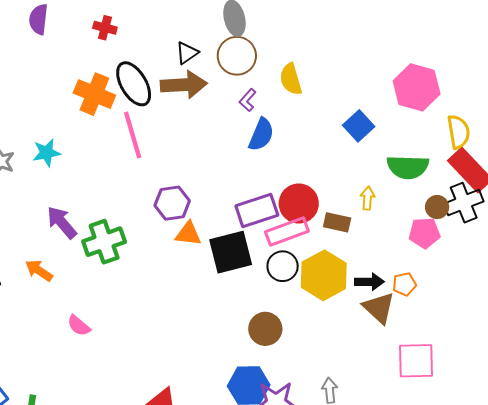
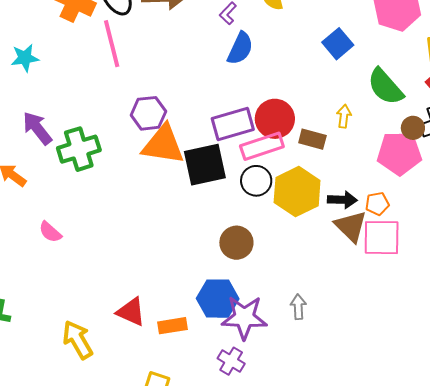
green semicircle: (408, 167) -> (385, 87), turned 45
pink pentagon: (424, 233) -> (399, 153), size x1.4
orange triangle: (188, 234) -> (163, 145), size x1.6
pink square: (416, 361) -> (382, 238), moved

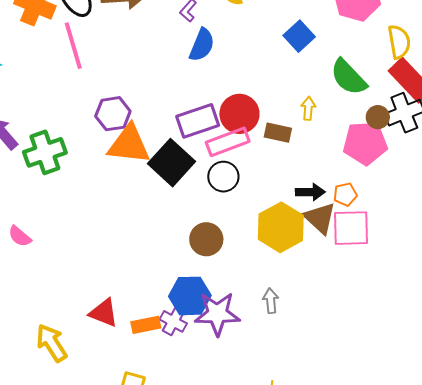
black square: (205, 165) -> (171, 163), turned -33
yellow hexagon: (297, 192) -> (281, 227), moved
purple cross: (231, 361) -> (173, 321), moved

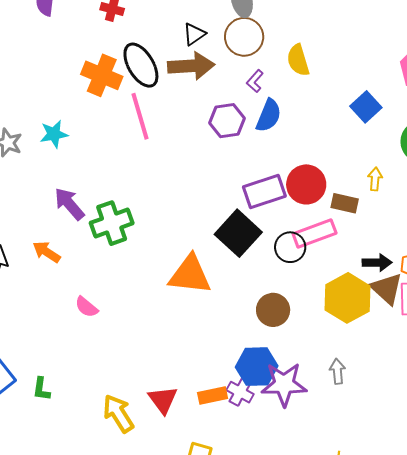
purple hexagon: (113, 114) -> (227, 121), moved
pink rectangle: (228, 142) -> (315, 234), moved
orange triangle: (129, 144) -> (190, 275), moved
red triangle: (104, 313) -> (163, 400), moved, turned 32

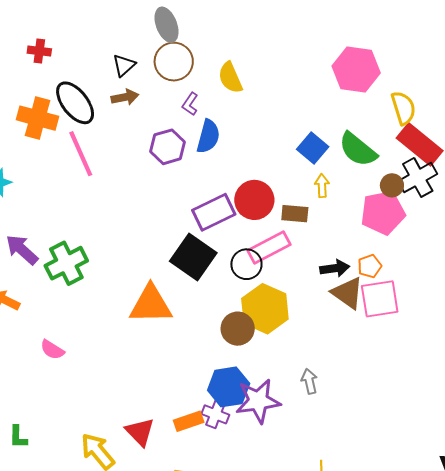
brown arrow: (191, 66) -> (125, 97), size x0.6
blue square: (366, 107) -> (313, 148), moved
yellow hexagon: (348, 298) -> (265, 309), moved

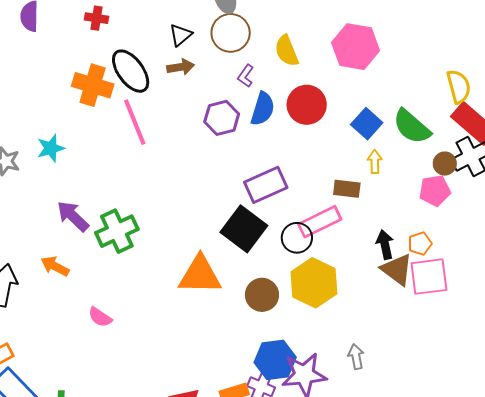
pink hexagon: (356, 69) -> (356, 47), moved
red circle: (254, 200) -> (307, 105), moved
pink pentagon: (383, 213) -> (435, 191), size x0.7
black arrow: (335, 268) -> (385, 245), turned -96
brown circle: (238, 329) -> (262, 295), moved

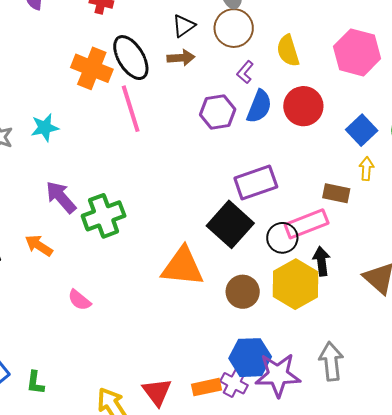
black arrow: (385, 245) -> (321, 261), moved
gray arrow: (356, 357) -> (331, 361), size x1.5

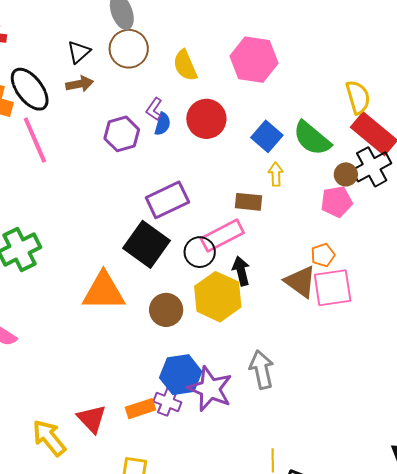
purple L-shape: (245, 72) -> (154, 109), moved
blue semicircle: (259, 106) -> (163, 124), size x0.7
purple star: (278, 375) -> (210, 389), turned 30

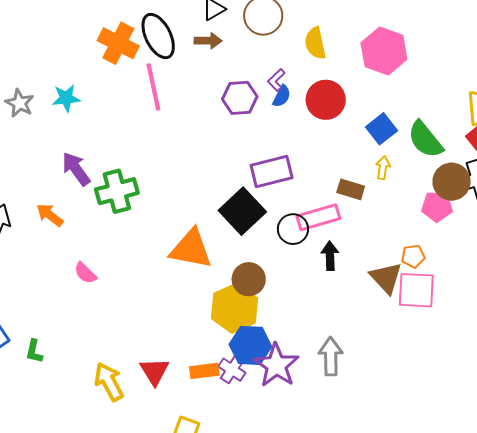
brown circle: (346, 174) -> (452, 182), size x1.6
yellow hexagon: (218, 297) -> (235, 308), moved

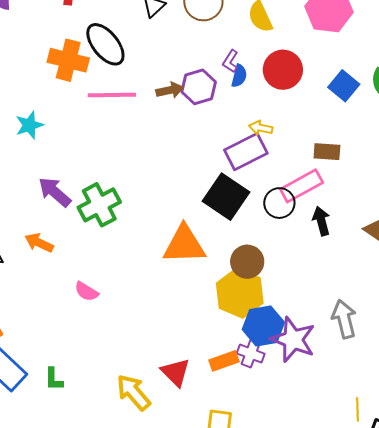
brown arrow: (208, 41) -> (170, 90), moved
pink line: (153, 87) -> (112, 95), turned -66
yellow arrow: (383, 168) -> (261, 128), moved, turned -75

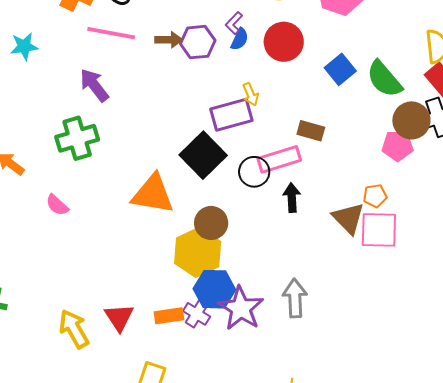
yellow arrow: (261, 128) -> (251, 94), turned -135
purple arrow: (55, 192) -> (94, 85), moved
pink semicircle: (86, 292) -> (57, 205), moved

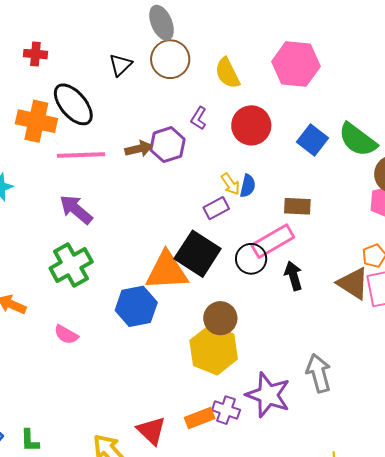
blue semicircle: (240, 39) -> (248, 186), moved
purple rectangle: (231, 115) -> (216, 208), size x0.6
orange triangle: (153, 194) -> (167, 271), moved
blue hexagon: (214, 289) -> (136, 306), moved

